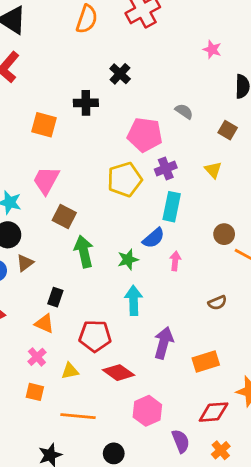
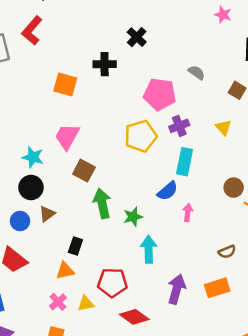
green star: (128, 260) -> (133, 217), moved
orange triangle: (44, 324) -> (65, 271), turned -36
orange rectangle: (206, 362) -> (217, 288), moved
yellow triangle: (70, 371) -> (86, 304), moved

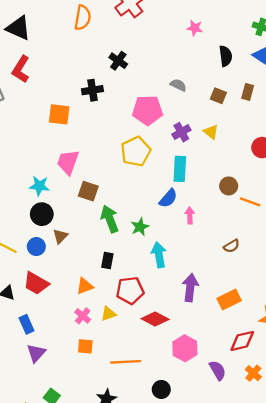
purple cross: (179, 126) -> (181, 132), moved
black rectangle: (75, 246) -> (107, 260), moved
orange rectangle: (217, 288) -> (229, 300), moved

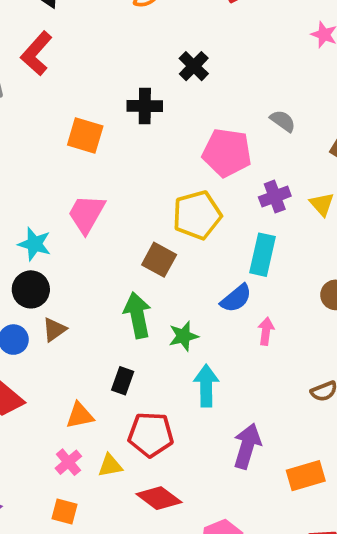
brown square: (88, 191) -> (159, 260), moved
red diamond: (155, 319) -> (159, 498), moved

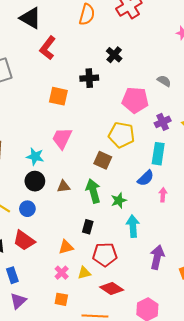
red L-shape: (36, 53) -> (48, 48), moved
yellow pentagon: (197, 215) -> (121, 135), turned 30
brown triangle: (54, 329) -> (64, 187), moved, turned 32

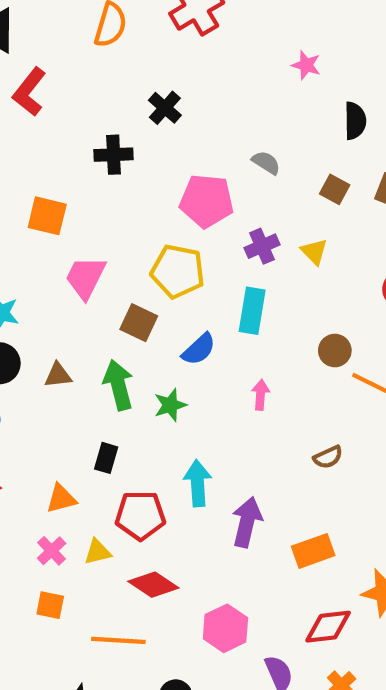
orange square: (58, 96) -> (47, 216), moved
pink trapezoid: (62, 138) -> (85, 277), moved
blue semicircle: (146, 178) -> (199, 349), moved
cyan arrow: (133, 226) -> (198, 483), moved

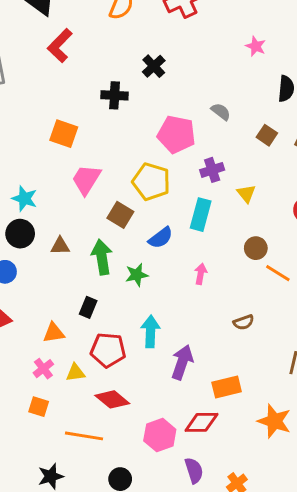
yellow triangle: (314, 252) -> (246, 193), moved
red diamond: (328, 627) -> (201, 422), moved

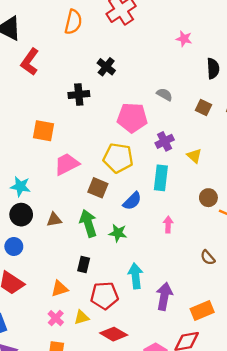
pink trapezoid: (86, 179) -> (67, 164), turned 40
green star: (137, 275) -> (118, 233), turned 30
brown semicircle: (244, 322) -> (208, 257), turned 77

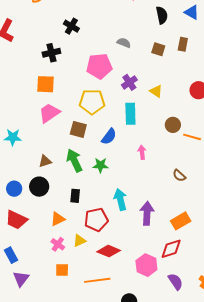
orange square: (43, 131) -> (46, 84), moved
black circle: (21, 215) -> (39, 187), moved

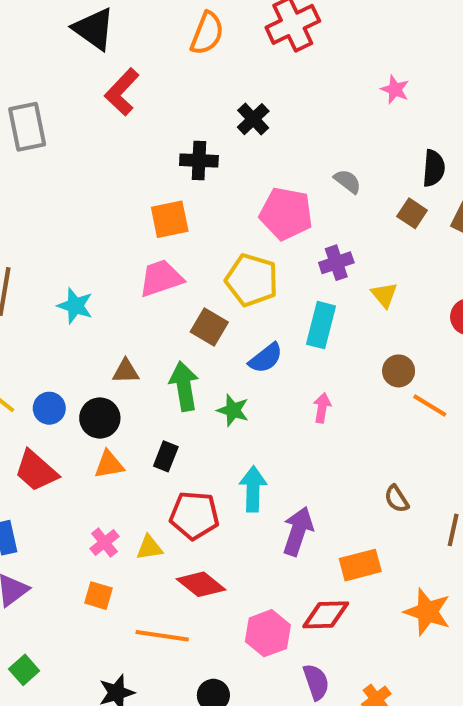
black semicircle: (162, 15) -> (434, 168), moved
orange square: (46, 84) -> (170, 219), turned -30
brown semicircle: (179, 176) -> (397, 499), moved
orange triangle: (58, 219) -> (109, 465), moved

